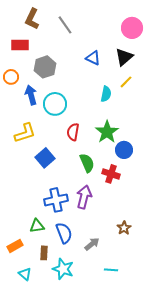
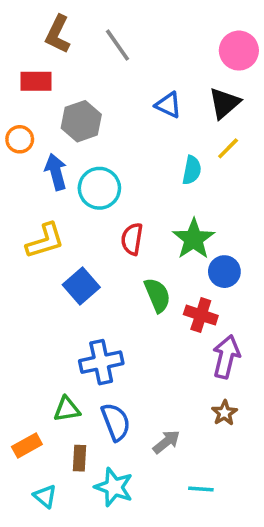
purple arrow: (84, 197) -> (226, 357), moved

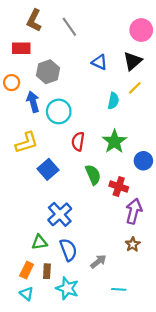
blue circle: (224, 272) -> (143, 161), moved
blue cross: (101, 362) -> (60, 214), turned -30
orange rectangle: (27, 445) -> (27, 270), moved, turned -35

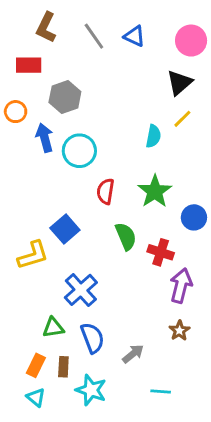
blue triangle: (99, 62) -> (135, 36), moved
yellow L-shape: (27, 143) -> (33, 255), moved

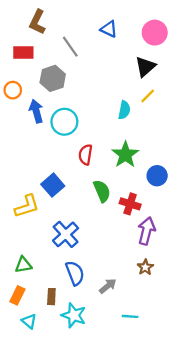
gray line: (94, 36) -> (70, 47), moved
green triangle: (53, 328) -> (23, 265), moved
orange rectangle: (36, 365) -> (17, 295), moved

